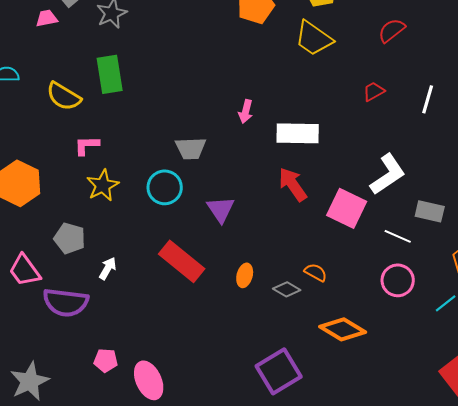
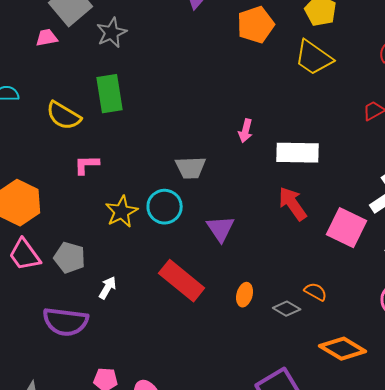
yellow star: (103, 185) -> (122, 212), moved
pink trapezoid: (25, 270) -> (25, 255), moved

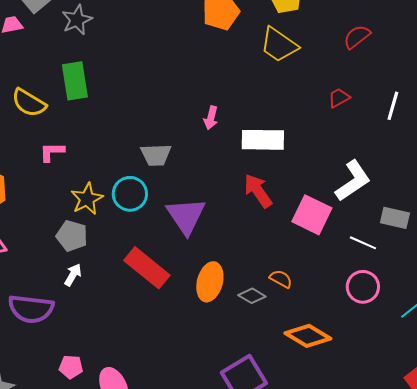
purple triangle: (221, 229) -> (186, 216), size x1.4
gray pentagon: (70, 258) -> (72, 236), moved
orange ellipse: (245, 295) -> (210, 282), size x1.6

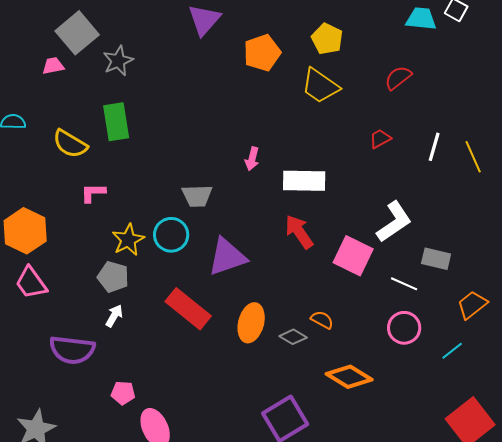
purple triangle: (186, 216) -> (227, 257), turned 45
pink pentagon: (71, 367) -> (123, 393), moved

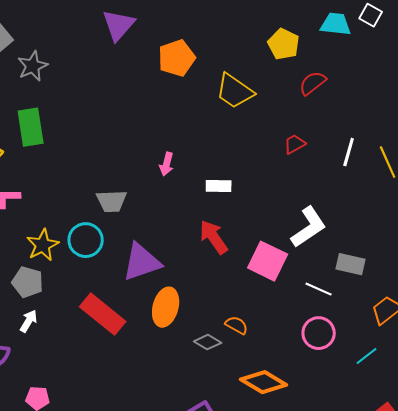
yellow pentagon: (327, 39) -> (284, 44), moved
white rectangle: (304, 181) -> (219, 186), size x0.6
orange ellipse: (251, 323) -> (166, 307), moved

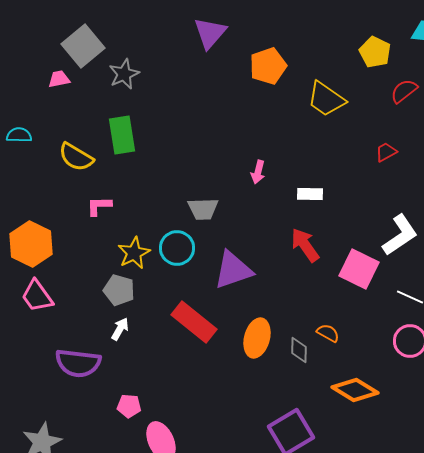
orange ellipse: (166, 307) -> (257, 338), moved
gray diamond: (208, 342) -> (299, 350), turned 60

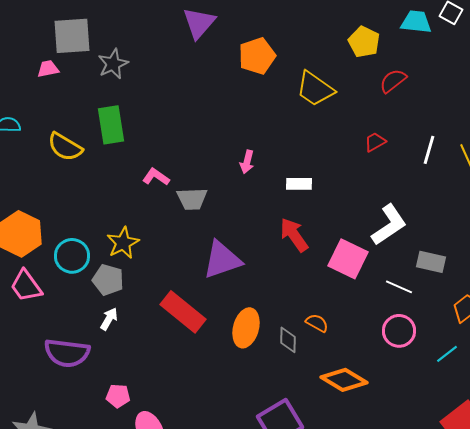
gray square: (83, 46) -> (72, 36), turned 36
pink L-shape: (99, 206) -> (156, 177), moved, turned 36
cyan circle: (177, 248) -> (72, 256), moved

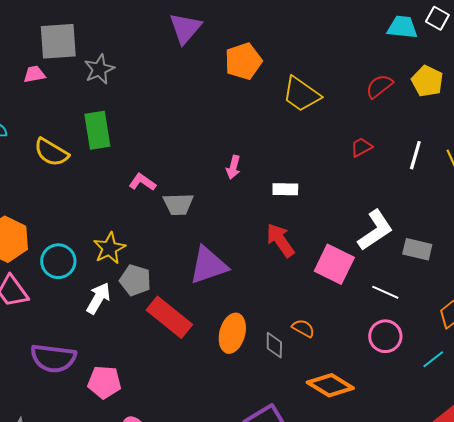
yellow pentagon: (364, 42) -> (427, 81), moved
gray rectangle: (431, 262) -> (417, 249), moved
gray pentagon: (108, 280) -> (135, 280), moved
white arrow: (109, 319) -> (98, 298), moved, size x1.4
pink pentagon: (118, 396) -> (104, 382), moved, size x1.4

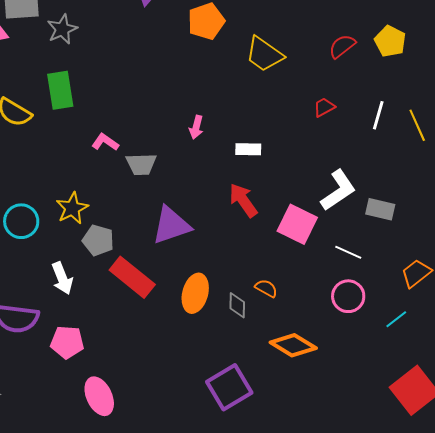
white arrow: (98, 298) -> (62, 278), moved, turned 128

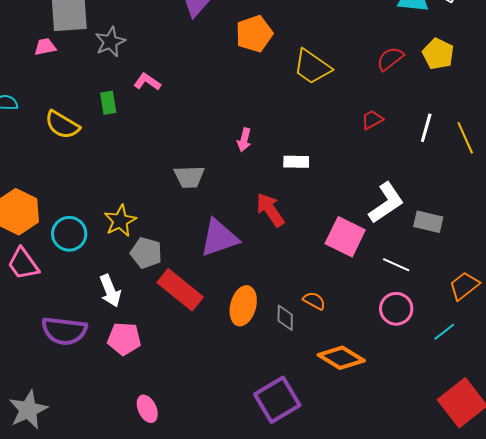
green rectangle: (60, 90) -> (108, 103), size x0.6
pink L-shape: (105, 142) -> (147, 82), moved
red arrow: (243, 200) -> (270, 210), moved
pink pentagon: (67, 342) -> (124, 339), moved
pink ellipse: (99, 396) -> (147, 409), size x0.7

